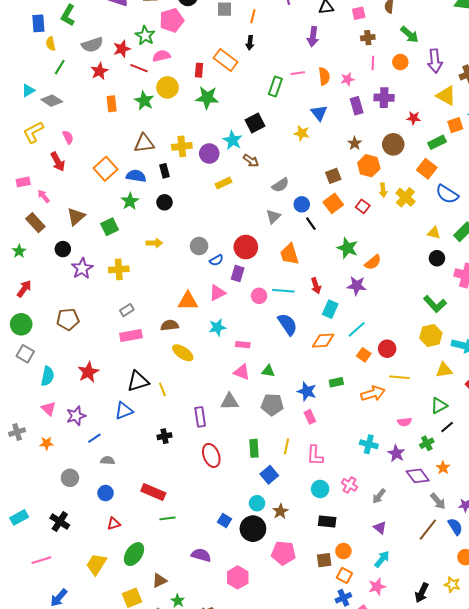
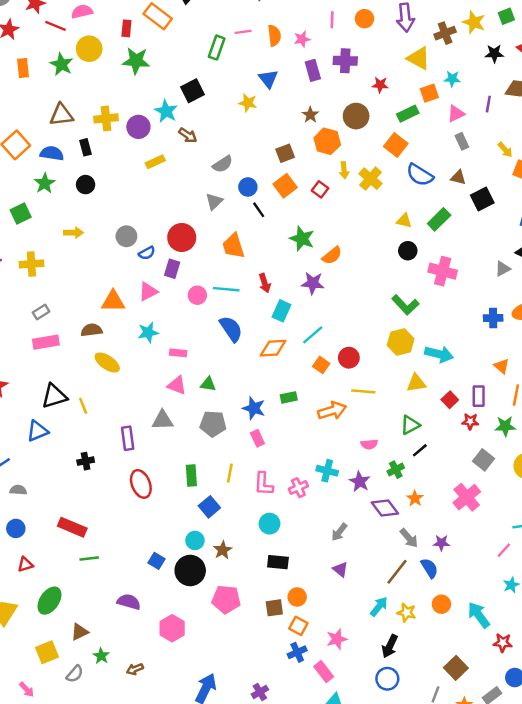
pink cross: (350, 485) -> (298, 488), moved, turned 35
cyan arrow: (382, 559) -> (379, 607), moved
yellow star: (452, 585) -> (407, 613), moved

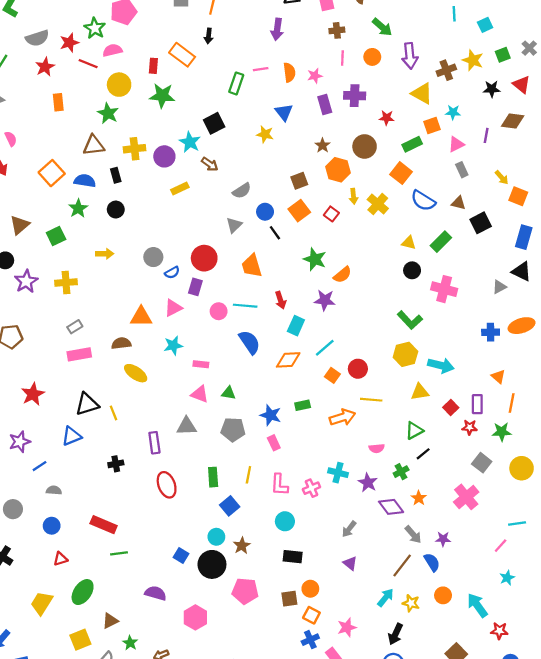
green star: (62, 64) -> (108, 113), moved

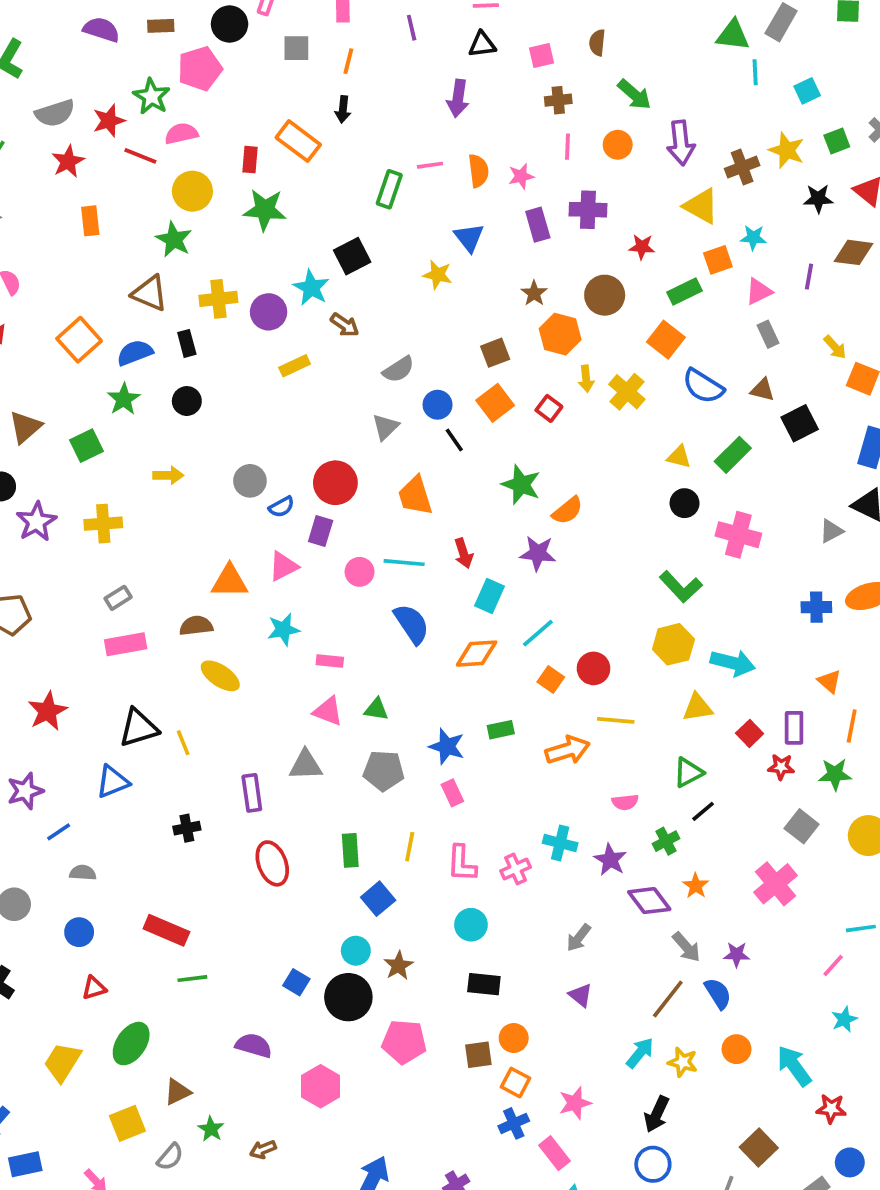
brown triangle: (94, 145) -> (150, 293), turned 30
blue semicircle: (85, 181) -> (135, 353), turned -30

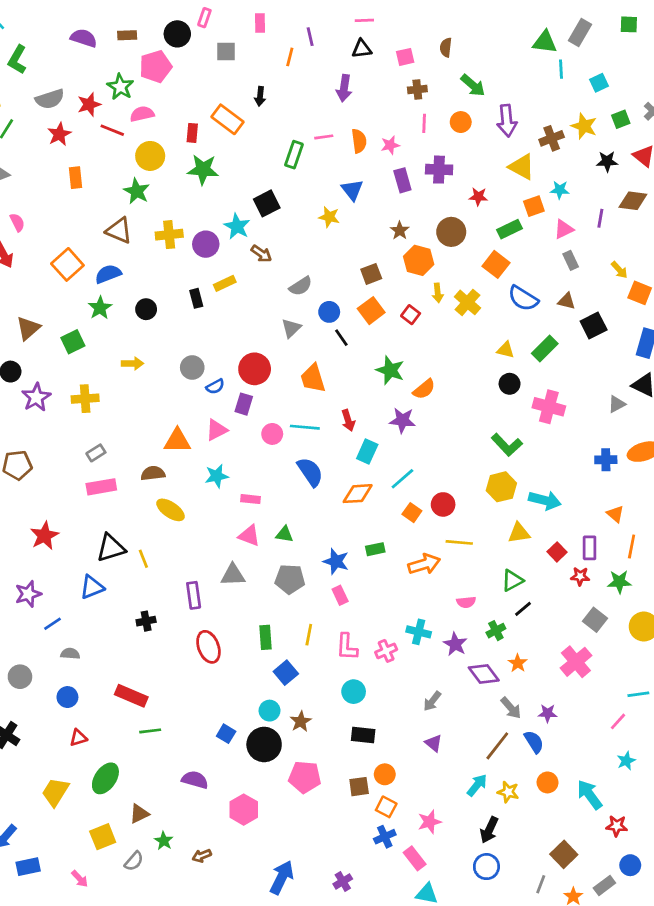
orange line: (348, 61) -> (290, 57), moved
black rectangle: (187, 343) -> (196, 298), moved

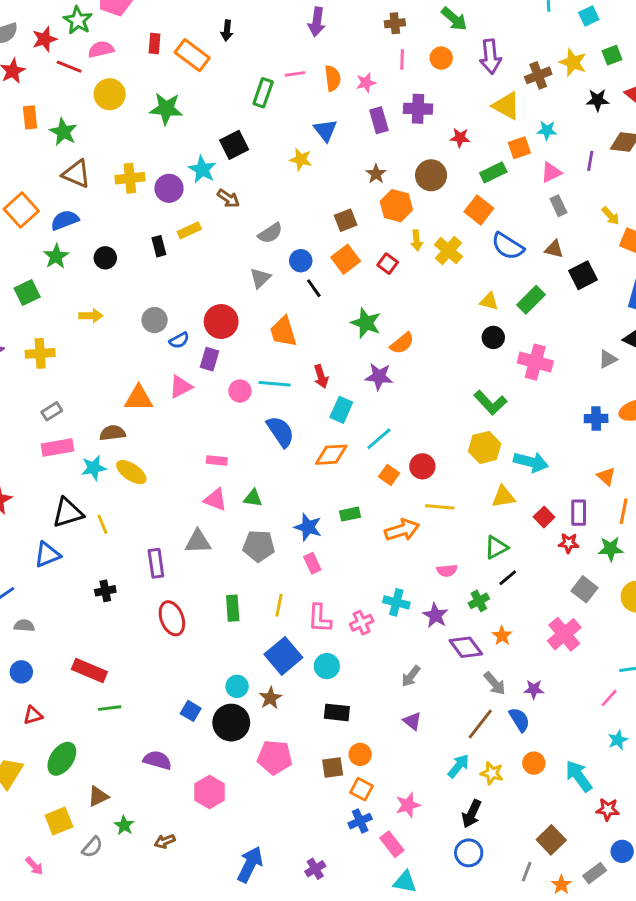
red rectangle: (192, 133) -> (155, 44), moved
green star: (137, 191) -> (63, 132), moved
cyan star: (217, 476) -> (94, 468), moved
blue square: (286, 673) -> (283, 656), moved, size x1.4

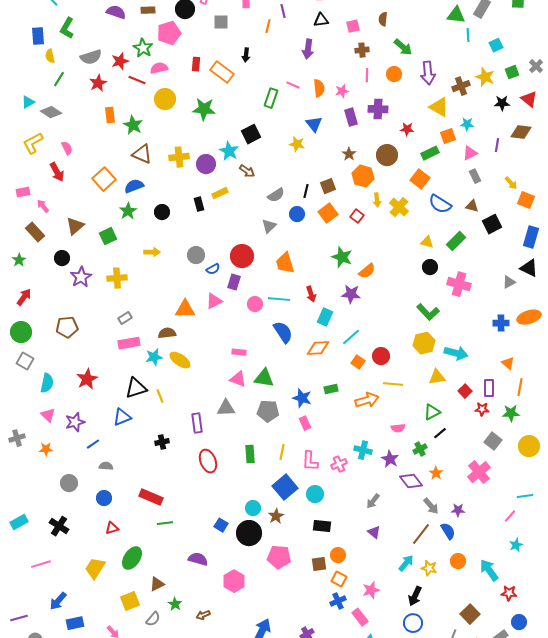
pink line: (295, 74) -> (293, 85), turned 32
black line: (314, 288) -> (306, 191), moved, turned 48
green triangle: (253, 498) -> (264, 378), size x1.5

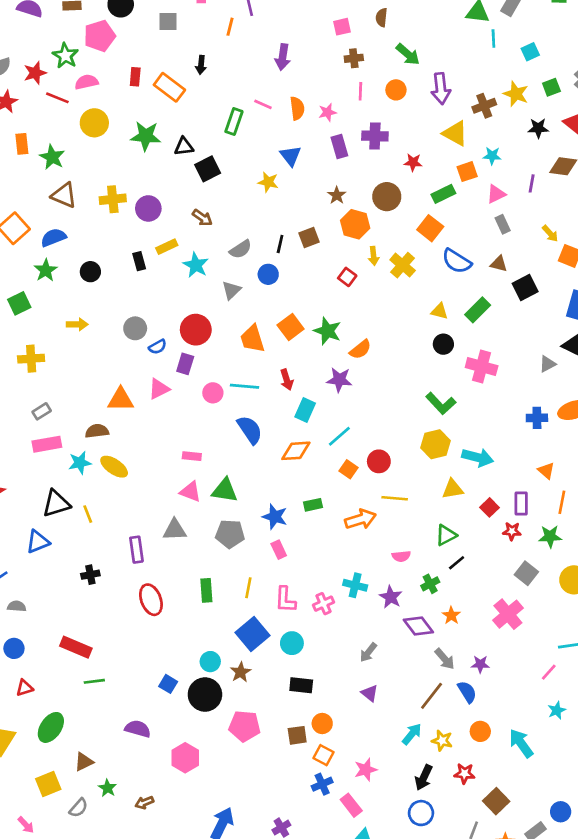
black triangle: (321, 20) -> (184, 147), moved
cyan star: (229, 151) -> (196, 265), moved
orange square: (328, 213) -> (291, 327), moved
red star: (509, 593) -> (464, 774), moved

